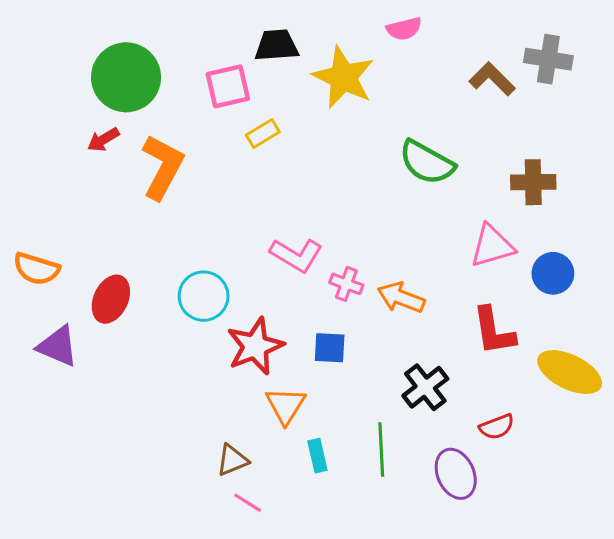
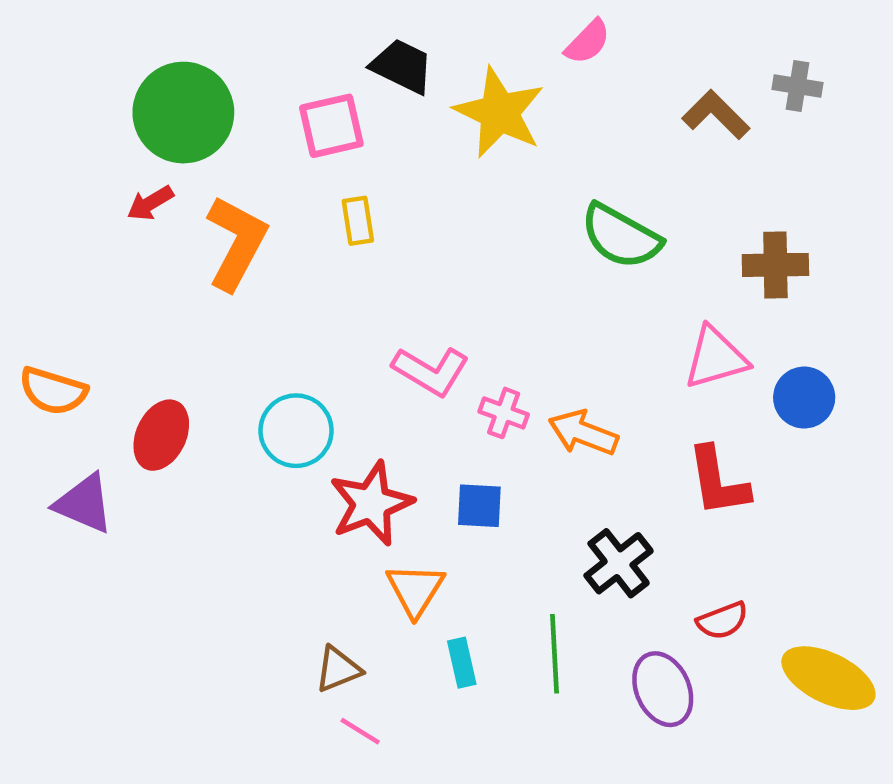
pink semicircle: (404, 29) -> (588, 42), turned -32
black trapezoid: (276, 45) -> (402, 66), turned 30
gray cross: (548, 59) -> (798, 86), size x0.7
yellow rectangle: (263, 134) -> (358, 221), moved, turned -68
yellow ellipse: (570, 372) -> (828, 678), moved

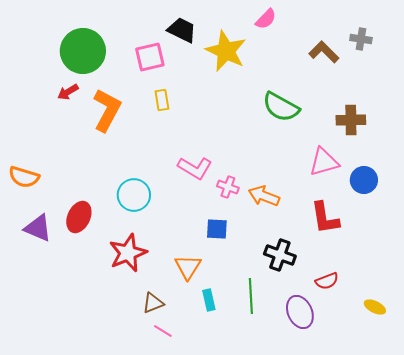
red ellipse: (161, 435) -> (79, 217), moved
red star: (371, 504) -> (128, 253), moved
black cross: (619, 563) -> (280, 255), turned -32
yellow ellipse: (828, 678) -> (375, 307), size x0.5

